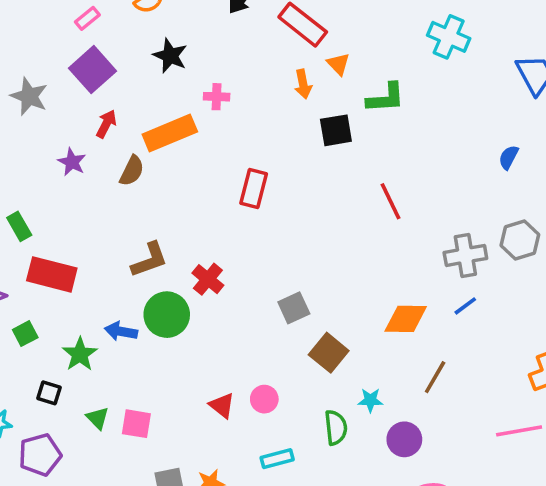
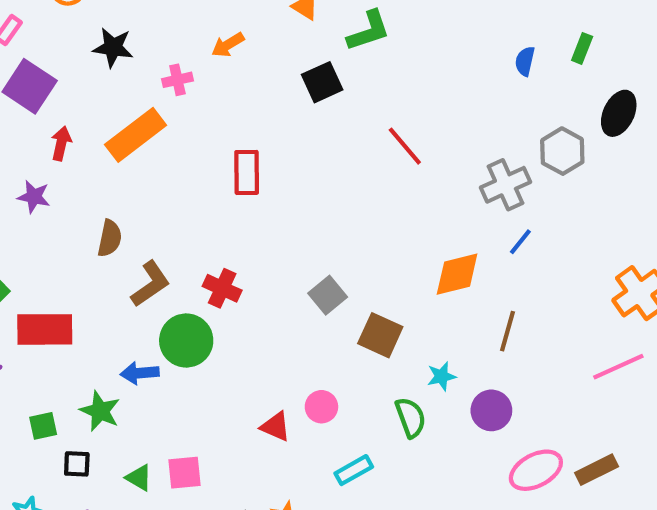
orange arrow: (303, 84) -> (228, 45), moved, turned 84
brown semicircle: (132, 171) -> (110, 238), moved
green square: (25, 334) -> (43, 426), moved, turned 30

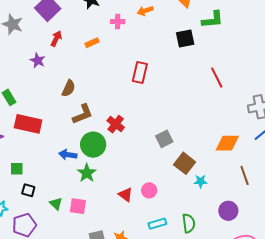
orange rectangle: (136, 135) -> (92, 43), size x0.5
brown line: (507, 331) -> (245, 175), turned -48
cyan star: (441, 376) -> (201, 181), moved
green star: (100, 411) -> (87, 173), moved
green semicircle: (411, 418) -> (189, 223), moved

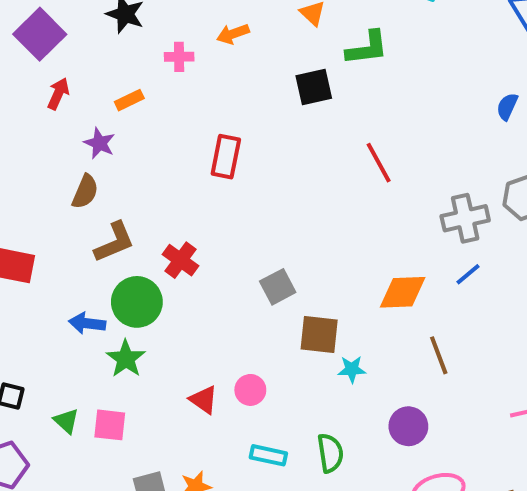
purple star: (38, 60) -> (100, 143), moved
brown square: (185, 163) -> (319, 334), turned -30
cyan rectangle: (157, 224) -> (268, 455), turned 30

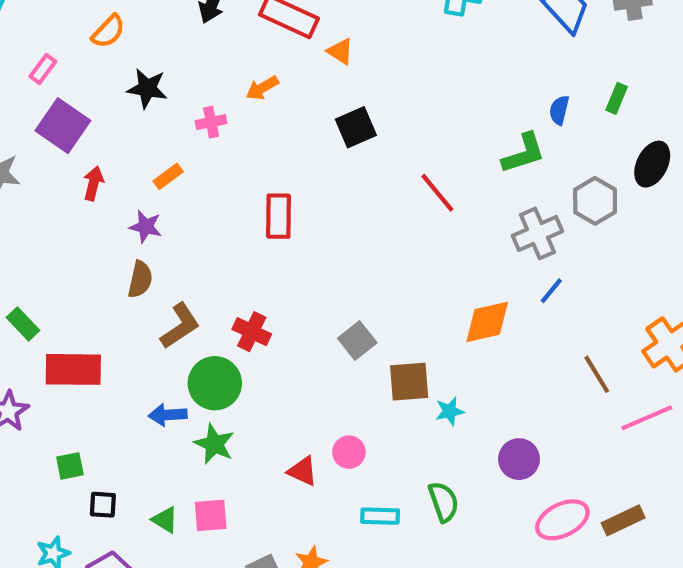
green L-shape: (367, 48) -> (524, 153), moved
brown line: (439, 355) -> (597, 374), moved

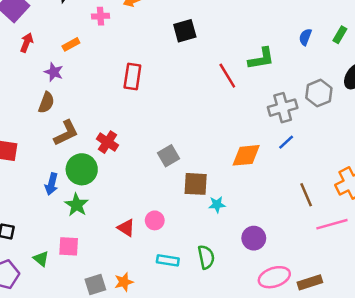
green L-shape: (524, 153) -> (261, 59), moved
blue arrow: (168, 415) -> (52, 184), turned -80
green triangle: (165, 520) -> (41, 259), moved

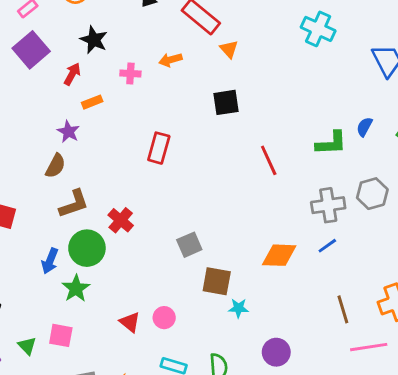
red arrow: (27, 43) -> (72, 74), moved
green L-shape: (261, 59) -> (331, 143), moved

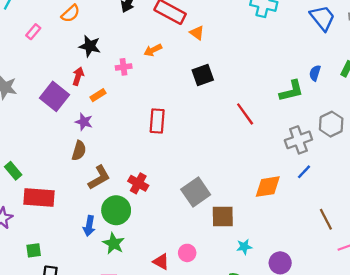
purple square: (31, 50) -> (55, 96), moved
gray square: (189, 245) -> (196, 192), size x1.4
cyan star: (238, 308) -> (244, 247), moved

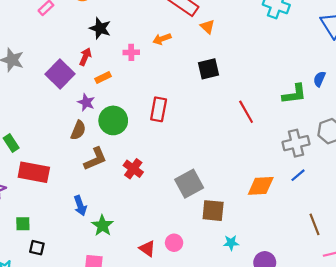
green circle: (116, 210) -> (113, 120), moved
blue arrow: (89, 226) -> (80, 206), turned -36

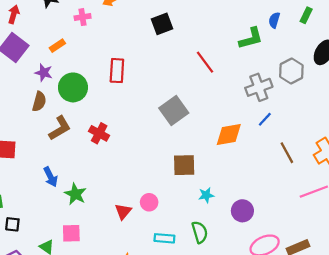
red arrow: (85, 57) -> (14, 14), moved
gray square: (189, 184) -> (174, 111), moved
brown line: (315, 224) -> (287, 153), moved
red triangle: (147, 249) -> (123, 211), turned 42

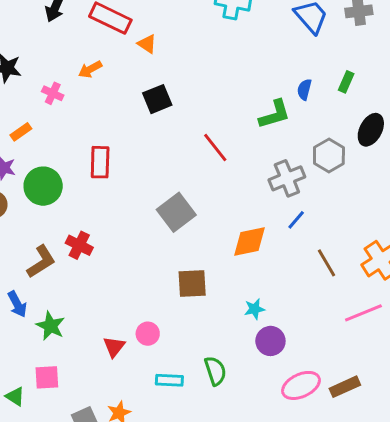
pink cross: (83, 17) -> (53, 93), turned 35
brown L-shape: (60, 128) -> (41, 262), moved
cyan star: (206, 195) -> (255, 309), moved

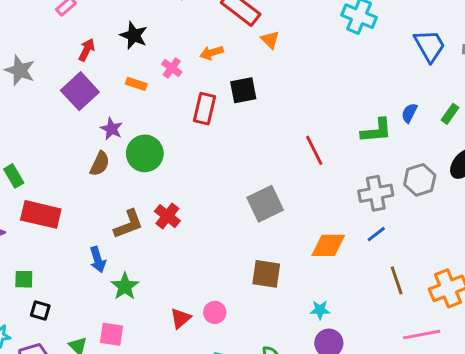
black square: (157, 99) -> (243, 90), moved
orange rectangle: (21, 132) -> (136, 84), moved, turned 42
red rectangle: (100, 162) -> (204, 109), moved

